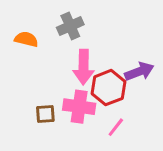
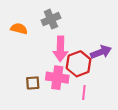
pink line: (116, 127) -> (84, 93), turned -32

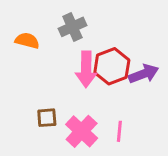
red hexagon: (79, 64) -> (112, 66), moved
pink cross: (57, 78) -> (82, 131), moved, turned 35

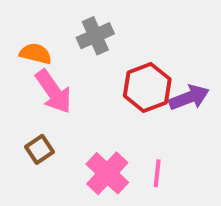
pink arrow: (86, 69) -> (53, 92), moved, turned -36
brown square: (47, 118) -> (39, 149), moved, turned -30

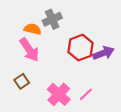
orange semicircle: (36, 54) -> (33, 29), moved
pink line: (157, 173) -> (86, 94), turned 40

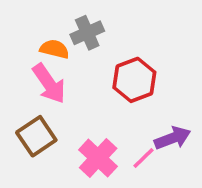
purple arrow: (103, 53) -> (173, 138), moved
brown square: (22, 81) -> (36, 136), size x1.5

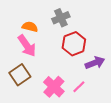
gray cross: (87, 33) -> (61, 18), moved
purple arrow: (173, 138) -> (95, 63), moved

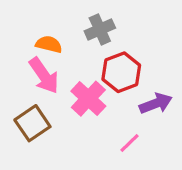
pink cross: (54, 87) -> (88, 99), moved

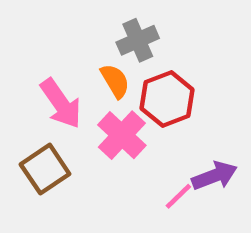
orange semicircle: (49, 44) -> (115, 81), moved, turned 45
purple arrow: (156, 103) -> (215, 176), moved

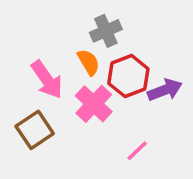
purple arrow: (215, 176) -> (165, 90), moved

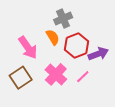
pink cross: (94, 104) -> (56, 74), moved
pink line: (137, 151) -> (83, 77), moved

